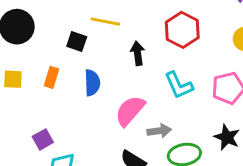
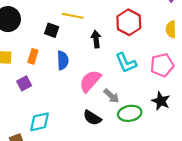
gray arrow: (159, 131) -> (111, 96), turned 49
purple square: (43, 139) -> (24, 83), moved

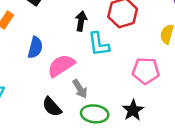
blue semicircle: (63, 60) -> (35, 47), moved
cyan L-shape: (126, 63) -> (99, 44), moved

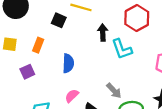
pink semicircle: (61, 66) -> (72, 96), moved, size x0.6

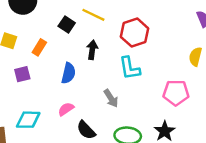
red hexagon: (137, 18) -> (135, 33), moved
black arrow: (103, 33) -> (92, 50), moved
gray arrow: (114, 91) -> (111, 98), moved

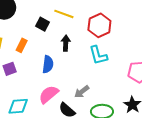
gray arrow: (111, 98) -> (82, 92), moved, turned 91
pink semicircle: (66, 109) -> (49, 94), size x1.5

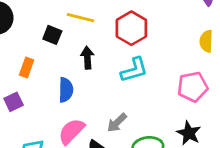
cyan L-shape: (98, 55) -> (134, 70), turned -85

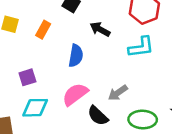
black arrow: (87, 58) -> (100, 29), turned -66
purple square: (14, 102) -> (27, 77), moved

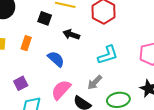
cyan L-shape: (141, 47) -> (108, 55), moved
blue semicircle: (76, 56) -> (56, 59), turned -48

